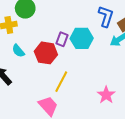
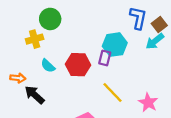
purple rectangle: (62, 39) -> (105, 58), moved
yellow line: (61, 82) -> (113, 93), moved, turned -65

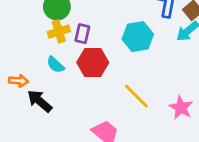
yellow cross: (35, 39) -> (59, 31), moved
purple rectangle: (105, 58) -> (82, 34), moved

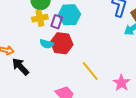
cyan hexagon: (138, 37) -> (69, 15), moved
cyan semicircle: (55, 65) -> (47, 44), moved, turned -32

